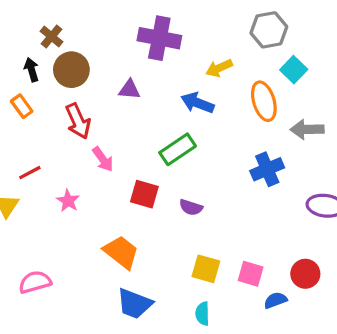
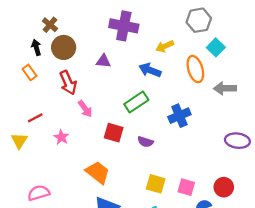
blue cross: (267, 169) -> (179, 116), moved

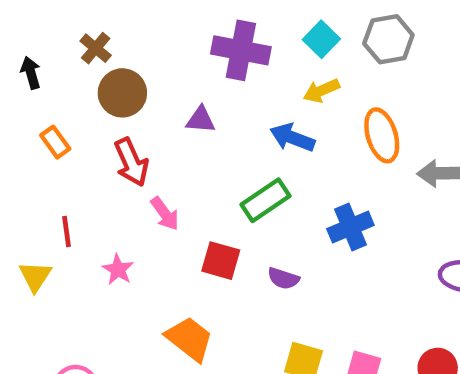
black arrow: (36, 47) -> (31, 73), moved
cyan square: (216, 47) -> (321, 39), moved
red line: (35, 118) -> (66, 232), turned -70

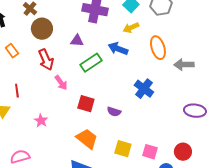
green rectangle: (265, 200) -> (91, 63), moved
blue cross: (350, 227) -> (144, 89), turned -30
pink star: (118, 270) -> (41, 121), moved
orange trapezoid: (189, 339) -> (87, 139), moved

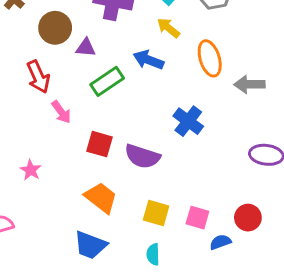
yellow arrow: (131, 28) -> (168, 28), turned 63
brown circle: (42, 29) -> (55, 28), moved
purple semicircle: (114, 112) -> (142, 156), size x1.6

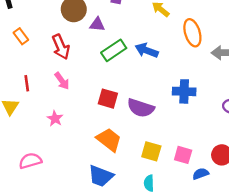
blue arrow: (148, 60) -> (147, 50), moved
pink arrow: (61, 112) -> (62, 81), moved
blue cross: (188, 121) -> (184, 91), moved, turned -35

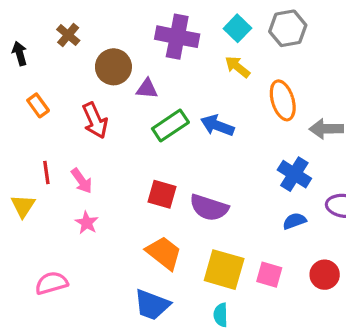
pink arrow: (62, 81) -> (82, 181), moved
blue cross: (184, 91) -> (294, 174), moved, turned 30
yellow square: (151, 151) -> (224, 270), size x1.4
blue semicircle: (201, 174) -> (294, 221), moved

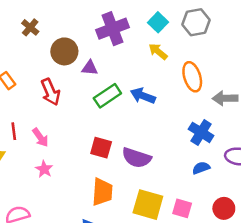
purple cross: (177, 37) -> (112, 29), turned -32
orange trapezoid: (164, 253) -> (102, 192), turned 56

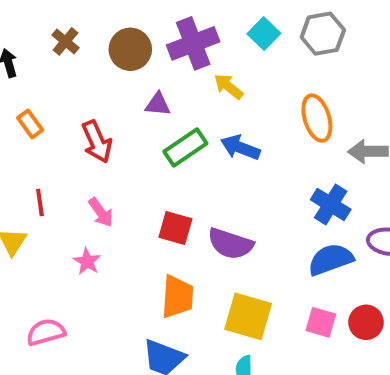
brown circle: (64, 51) -> (130, 49), moved
yellow arrow: (158, 51) -> (229, 87), moved
pink arrow: (40, 137) -> (101, 212), moved
blue semicircle: (201, 168) -> (331, 259), size x1.6
pink square: (182, 208) -> (321, 322), moved

